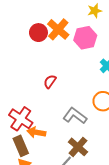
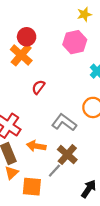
orange cross: (58, 29) -> (21, 55), moved
orange arrow: (36, 132) -> (36, 146), moved

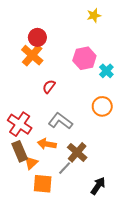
pink hexagon: (75, 42) -> (84, 58), moved
gray L-shape: (64, 122) -> (60, 121), moved
orange triangle: (12, 173) -> (31, 163), moved

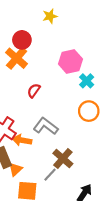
yellow star: (94, 15) -> (50, 16), moved
cyan cross: (106, 71) -> (87, 81), moved
orange arrow: (47, 144) -> (22, 140), moved

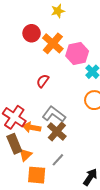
orange cross: (17, 58) -> (53, 43), moved
brown cross: (63, 159) -> (57, 131), moved

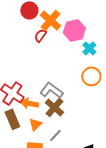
red semicircle: (43, 81) -> (40, 35), moved
orange triangle: (25, 155) -> (35, 124), moved

